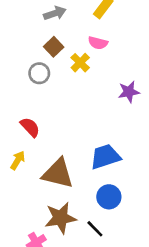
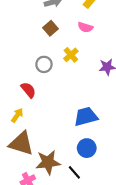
yellow cross: (80, 63) -> (71, 55), moved
gray circle: (39, 73) -> (44, 64), moved
brown triangle: (58, 173) -> (21, 143), moved

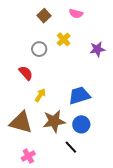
yellow arrow: (17, 115) -> (40, 95), moved
brown star: (48, 162) -> (54, 121), moved

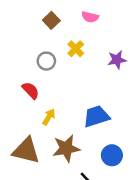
blue circle: (81, 124) -> (112, 155), moved

